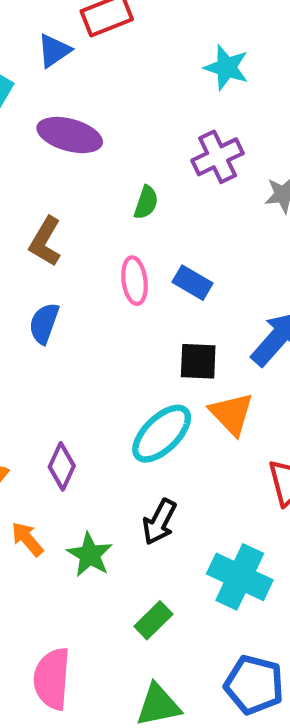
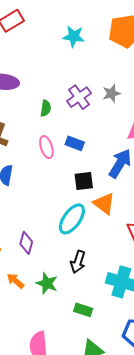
purple cross: (218, 157) -> (79, 97), moved
green rectangle: (153, 620) -> (83, 310), turned 72

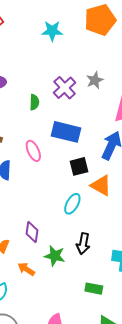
blue rectangle: (75, 143) -> (66, 132), size x1.6
pink ellipse: (46, 147) -> (33, 151), moved
cyan ellipse: (72, 219) -> (72, 204), size x0.7
green star: (47, 283) -> (55, 256), moved

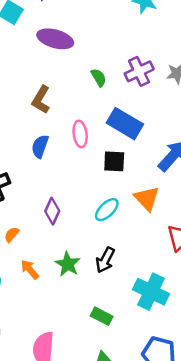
green semicircle: (34, 102) -> (99, 78), turned -49
black square: (79, 166) -> (114, 161), moved
purple diamond: (32, 232) -> (52, 211), moved

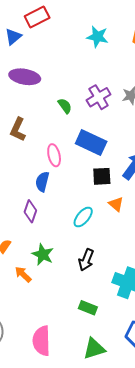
blue semicircle: (40, 146) -> (42, 182), moved
black square: (114, 161) -> (102, 176), moved
orange triangle: (147, 198) -> (116, 204), size x0.7
purple diamond: (52, 211) -> (30, 211), moved
green star: (68, 264) -> (43, 254), moved

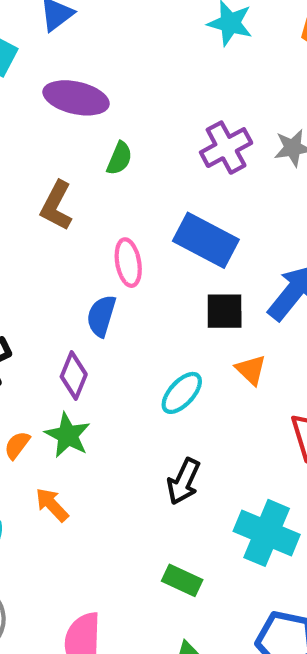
green semicircle: (65, 106) -> (119, 158), moved, turned 56
green star: (43, 254) -> (68, 435), moved

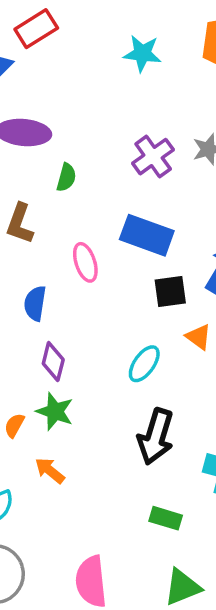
blue semicircle: (101, 316) -> (35, 303), moved
black arrow: (184, 481) -> (156, 436), size x1.4

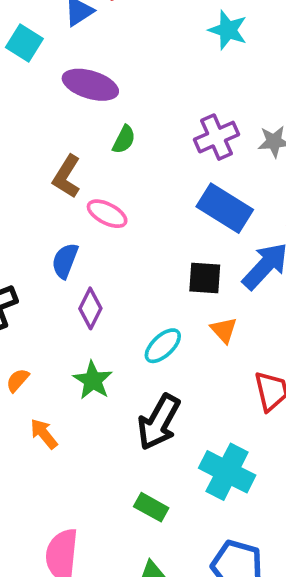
blue rectangle: (147, 235) -> (225, 208), moved
pink ellipse: (85, 262) -> (107, 214), moved, turned -57
purple diamond: (53, 362) -> (90, 308), moved
green star: (55, 411) -> (93, 380), moved

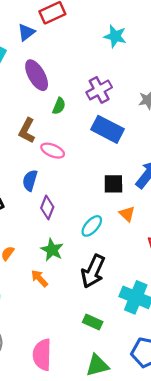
purple ellipse: (90, 85) -> (37, 75), turned 48
purple cross: (217, 137) -> (99, 90), moved
blue rectangle: (225, 208) -> (108, 129), moved
orange arrow: (44, 434) -> (39, 278), moved

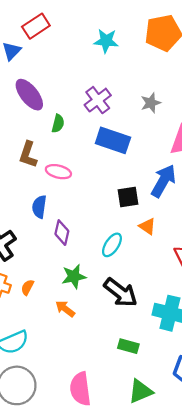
green star: (52, 250) -> (74, 276), turned -30
black arrow: (93, 271) -> (121, 293), turned -68

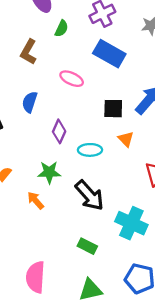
pink ellipse: (58, 172) -> (72, 79), moved
purple diamond: (62, 233) -> (59, 131), moved
cyan ellipse: (112, 245) -> (90, 150), turned 45

